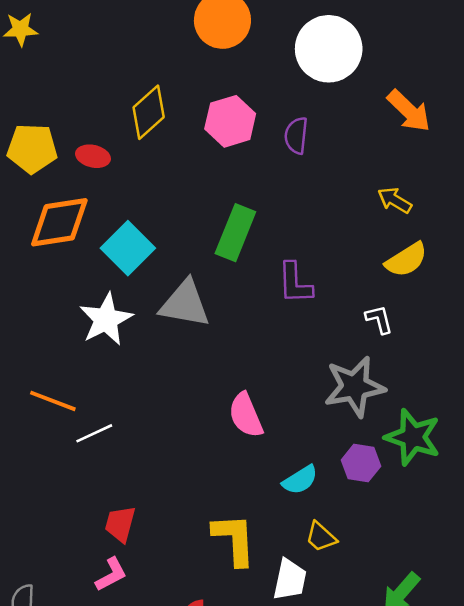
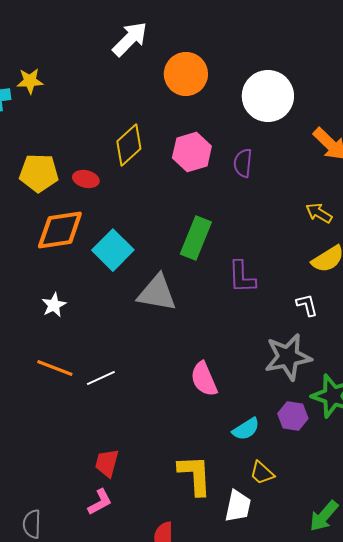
white star: (106, 319) -> (54, 305), moved, size x0.6
white line: (94, 433) -> (101, 378), moved

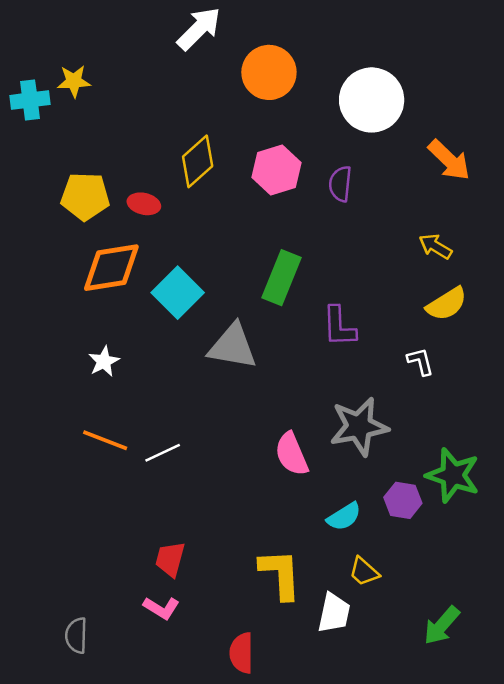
gray star: (288, 357) -> (359, 427), moved
pink L-shape: (100, 502) -> (161, 608), turned 60

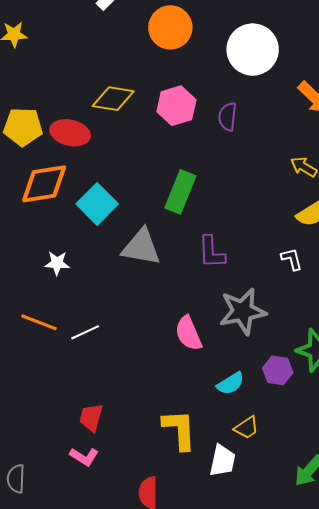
yellow diamond: (198, 161) -> (113, 99), turned 51
red ellipse: (144, 204) -> (70, 133), size x1.5
purple L-shape: (339, 326) -> (211, 252), moved
white star: (104, 361) -> (57, 263), moved, turned 30
yellow trapezoid: (364, 572) -> (247, 428), turned -76

